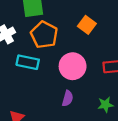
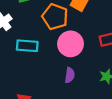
orange pentagon: (44, 35) -> (55, 17), moved

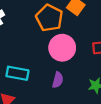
cyan rectangle: (27, 46) -> (17, 73), moved

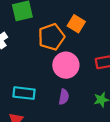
orange pentagon: (49, 18) -> (51, 37), turned 30

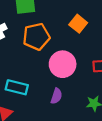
orange pentagon: (51, 37) -> (36, 37), moved

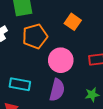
purple semicircle: (56, 96) -> (57, 90), size x1.5

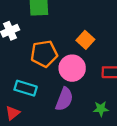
orange square: (73, 22) -> (85, 40), moved
orange pentagon: (35, 36) -> (44, 54), moved

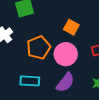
purple semicircle: (64, 99) -> (65, 82), turned 30

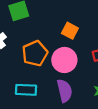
purple semicircle: (65, 82) -> (65, 91), turned -50

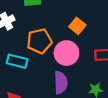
cyan rectangle: (26, 90) -> (17, 61), moved

